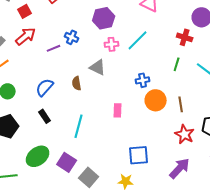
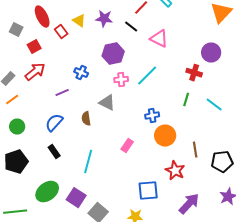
purple line: (54, 48) -> (62, 93), moved
brown line: (181, 104) -> (195, 150), moved
pink rectangle: (118, 110) -> (127, 146), turned 32
red star: (185, 134) -> (175, 171), moved

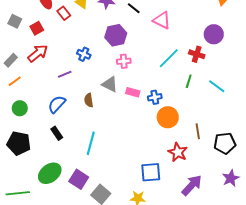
gray square: (16, 30) -> (15, 21), moved
cyan line: (147, 76) -> (169, 58), moved
pink rectangle: (127, 146) -> (133, 92), moved, turned 72
black pentagon: (16, 162) -> (19, 143), turned 30

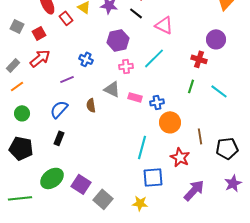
cyan line: (169, 58) -> (154, 58), moved
black rectangle: (57, 133) -> (59, 138), turned 56
cyan line: (91, 143) -> (142, 147), moved

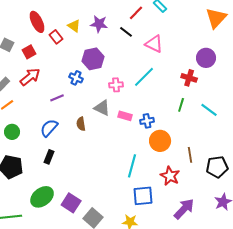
purple hexagon: (118, 40) -> (93, 59), moved

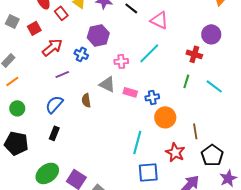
red arrow: (30, 77) -> (52, 47), moved
black pentagon: (217, 167) -> (212, 155), moved, turned -30

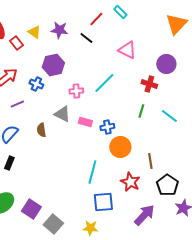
pink triangle: (159, 20) -> (127, 50), moved

